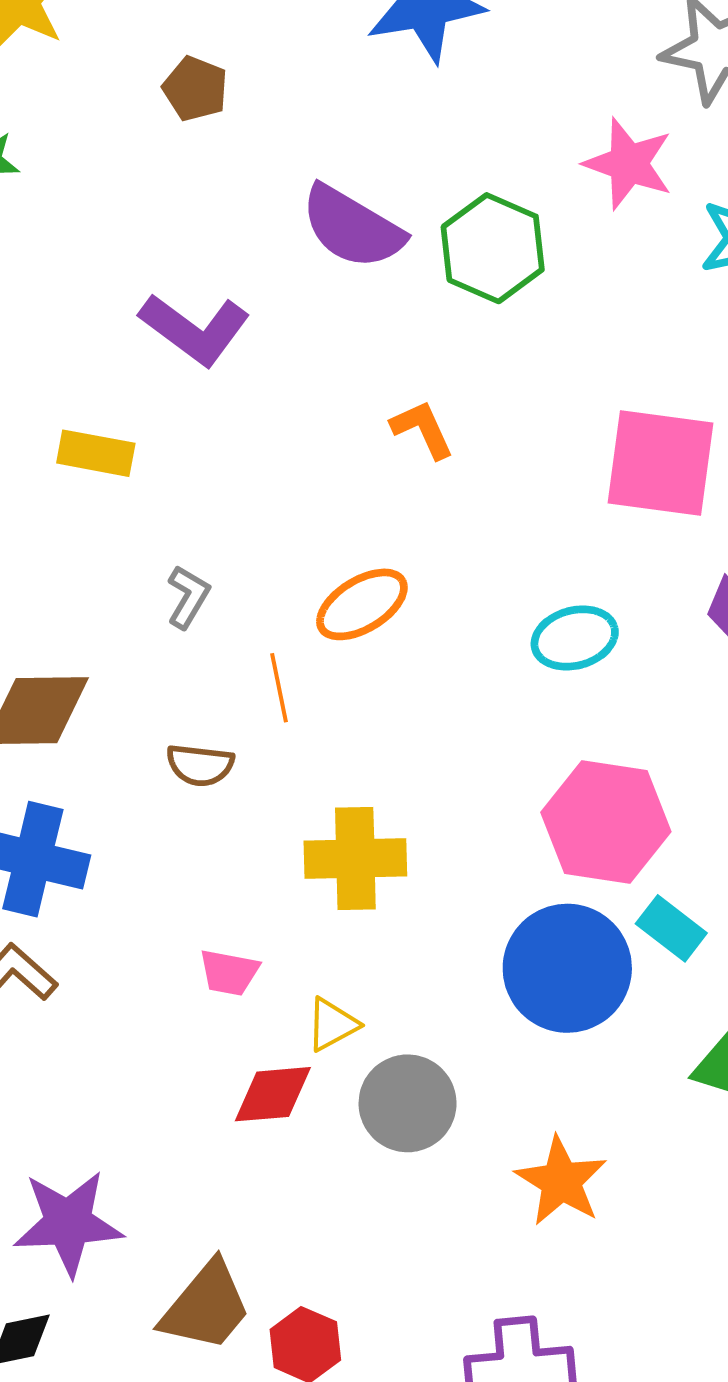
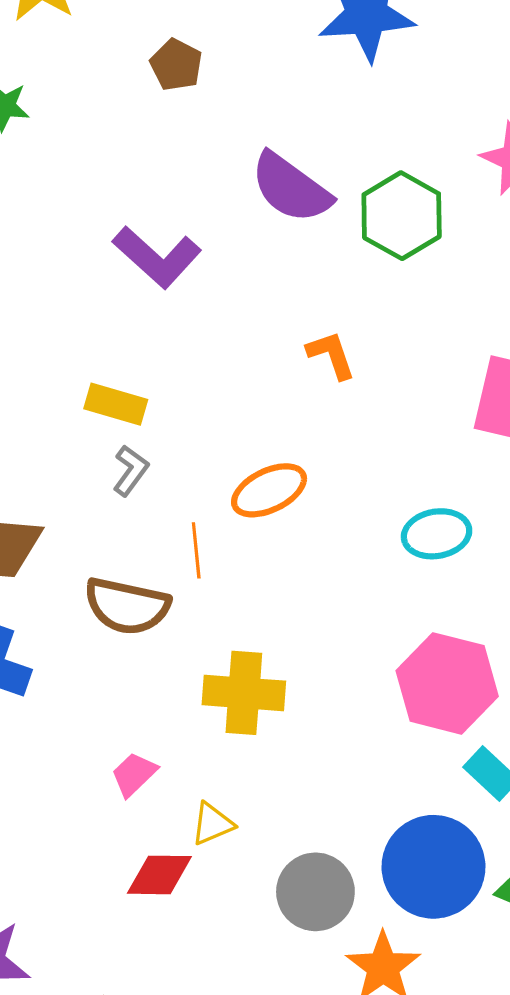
yellow rectangle: (96, 453) -> (116, 404), moved
brown semicircle: (200, 765) -> (127, 606), size x1.6
blue circle: (567, 968) -> (434, 867), moved
pink trapezoid: (229, 973) -> (134, 774), turned 120
gray circle: (408, 1103) -> (315, 892), moved

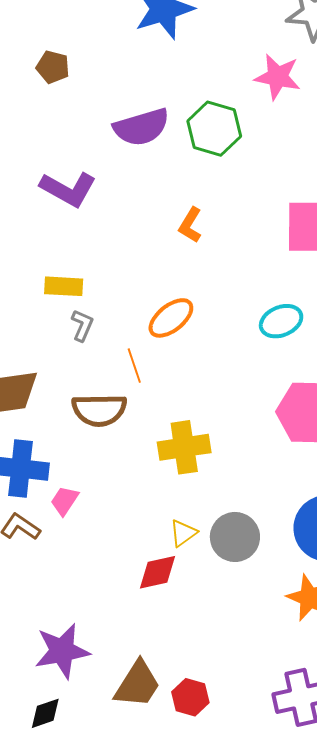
purple semicircle: (291, 188) -> (141, 127), turned -40
orange L-shape: (331, 355) -> (190, 225), turned -117
pink trapezoid: (134, 774) -> (65, 501), moved
gray circle: (315, 892) -> (235, 537), moved

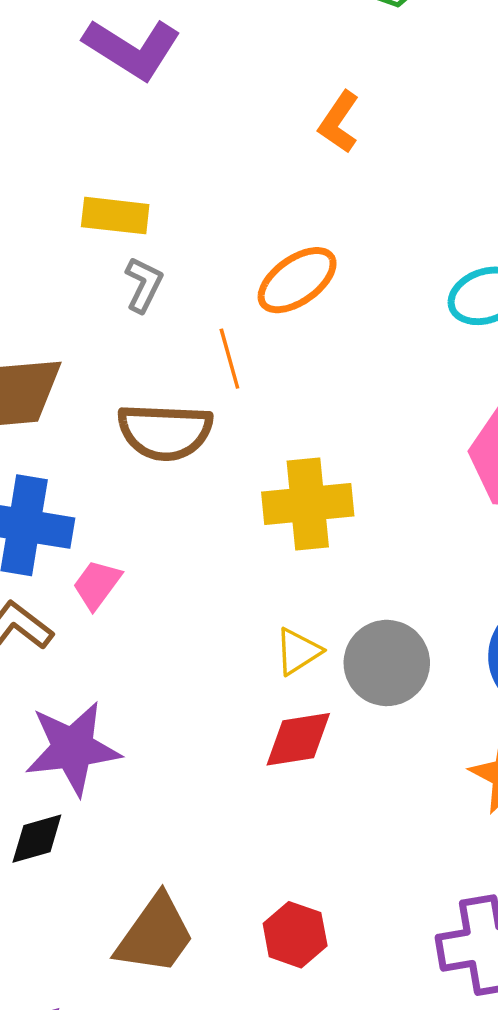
red diamond: (158, 572) -> (298, 739), moved
purple star: (62, 651) -> (73, 748), moved
brown trapezoid: (137, 684) -> (155, 935), moved
black diamond: (45, 713) -> (37, 839), moved

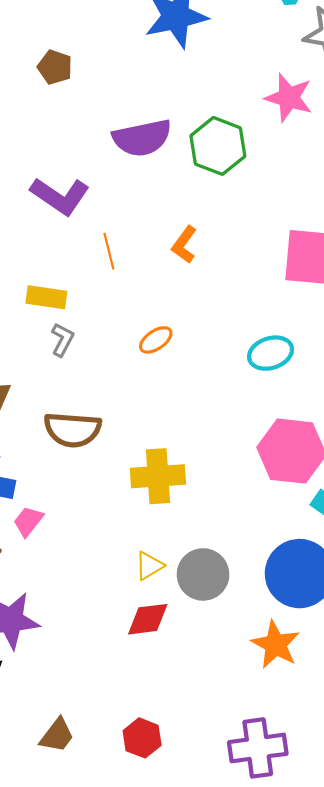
orange ellipse: (297, 280) -> (156, 340), size x0.7
orange line: (229, 359) -> (109, 251), moved
brown trapezoid: (155, 935) -> (57, 735), size x0.7

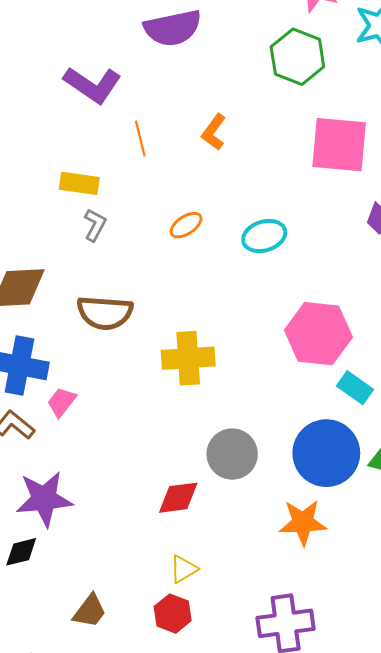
green hexagon: (218, 146) -> (297, 57), moved
cyan ellipse: (271, 353) -> (264, 236), moved
yellow triangle: (149, 566) -> (184, 569), moved
orange star: (276, 645) -> (303, 522), turned -30

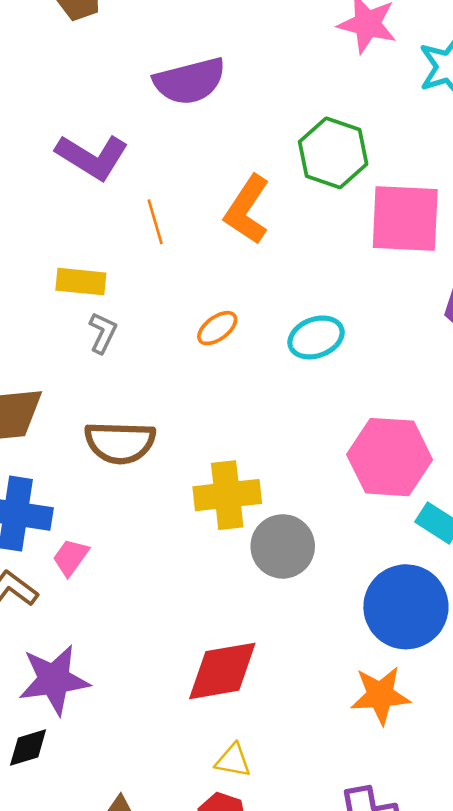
green hexagon: (297, 57) -> (333, 153), moved
orange L-shape: (214, 132) -> (247, 210), size x1.5
gray circle: (232, 454) -> (283, 546), moved
red diamond: (178, 498) -> (222, 671), size x1.4
yellow triangle: (184, 569) -> (233, 761), turned 44

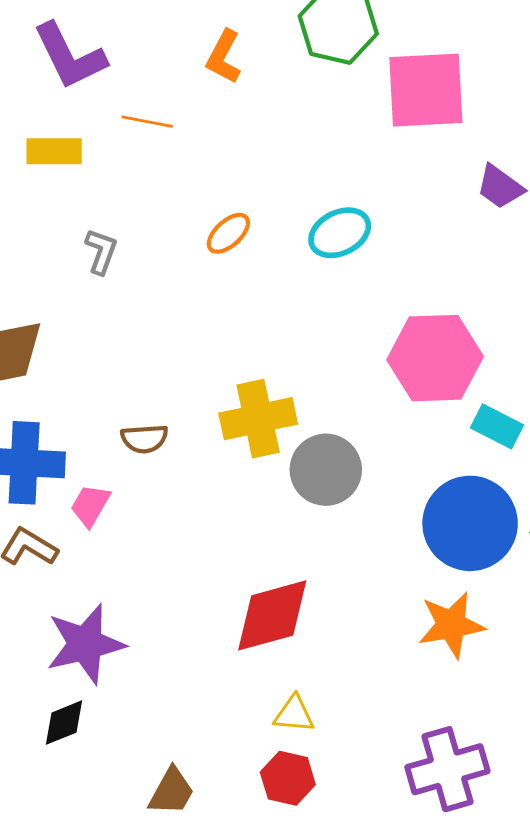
purple L-shape: (92, 157) -> (70, 56), turned 38
orange L-shape: (247, 210) -> (224, 57), moved, size x0.7
orange line: (155, 222) -> (147, 122), turned -57
yellow rectangle: (81, 282) -> (54, 151), moved
brown semicircle: (120, 443) -> (144, 439), moved, size x0.6

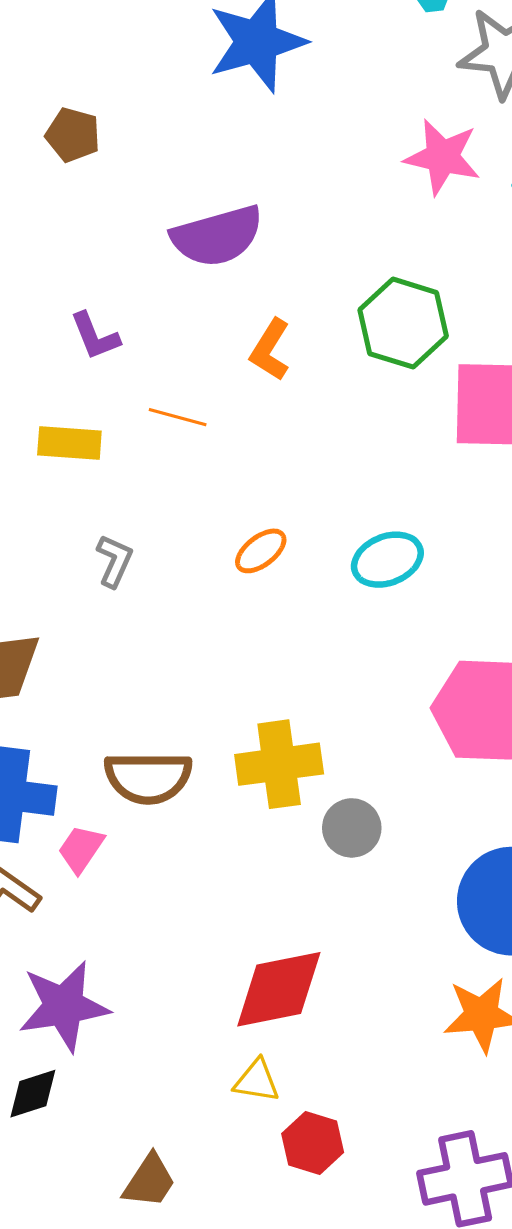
purple L-shape: (70, 56) -> (95, 336), size x0.6
brown semicircle: (144, 439) -> (148, 778), size x1.6
gray circle: (326, 470) -> (352, 828), size x0.7
yellow triangle: (294, 714) -> (257, 1081), moved
red hexagon: (288, 778) -> (313, 1143), moved

